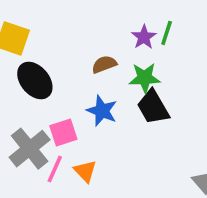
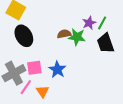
green star: (145, 78) -> (77, 37), moved
black trapezoid: (153, 107) -> (106, 43), moved
blue star: (102, 111) -> (57, 70), moved

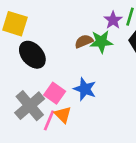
pink square: (34, 68) -> (55, 93), turned -35
orange triangle: (43, 91) -> (63, 115), moved

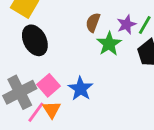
brown semicircle: (84, 41) -> (93, 22), moved, turned -60
green star: (101, 42) -> (109, 44), turned 30

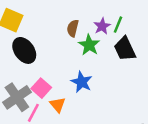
blue star: (81, 89) -> (82, 82), moved
orange triangle: (52, 110) -> (58, 105), moved

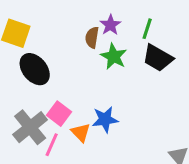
purple star: (102, 26) -> (110, 25), moved
black trapezoid: (125, 49) -> (158, 58), turned -30
blue star: (82, 82) -> (105, 119), moved, turned -30

